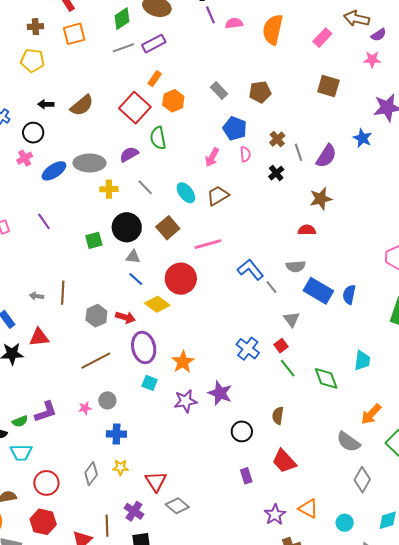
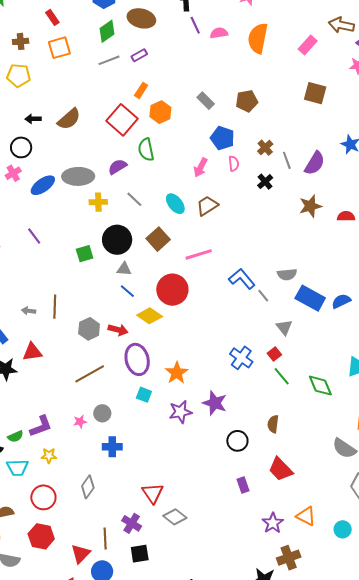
purple rectangle: (154, 44) -> (139, 55), size x0.7
red semicircle: (307, 230) -> (346, 216), moved
blue semicircle: (349, 295) -> (341, 301), turned 54
yellow star: (120, 467) -> (49, 456), moved

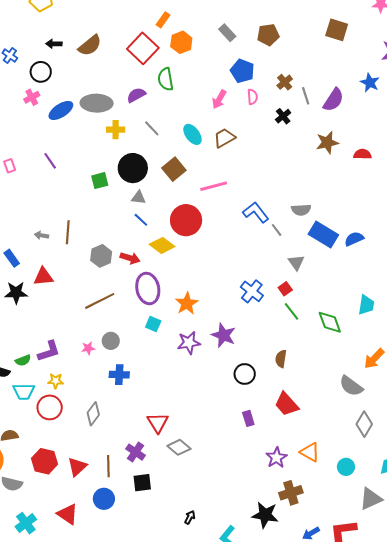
red circle: (43, 497) -> (50, 407), moved
red triangle: (81, 554) -> (77, 467), moved

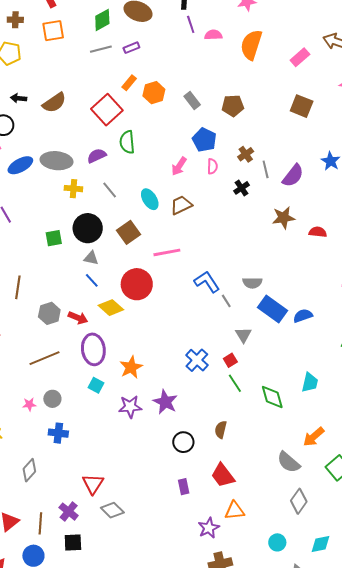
orange hexagon: (181, 42) -> (154, 93), moved
orange triangle: (310, 452) -> (235, 511), moved, turned -40

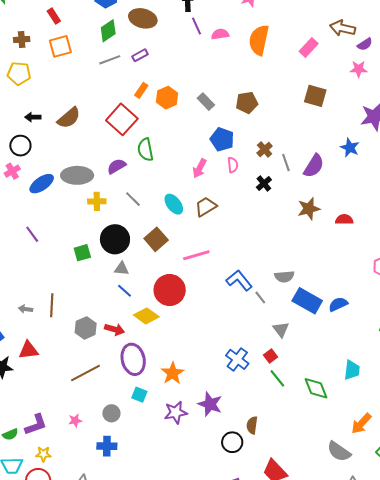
gray circle: (52, 399) -> (111, 413), moved
brown semicircle: (221, 430) -> (252, 425), moved

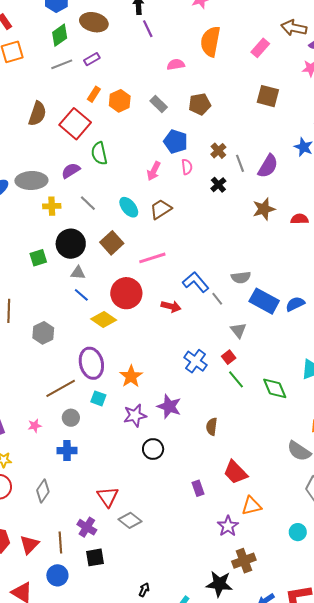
pink semicircle: (220, 34) -> (176, 64), moved
brown semicircle: (69, 118) -> (37, 114), moved, turned -30
red arrow: (115, 329) -> (171, 306), moved
brown line: (85, 373) -> (61, 388), moved
black circle: (232, 442) -> (153, 449), moved

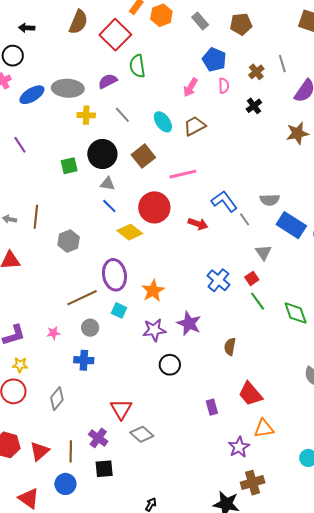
gray line: (240, 163) -> (282, 63), moved

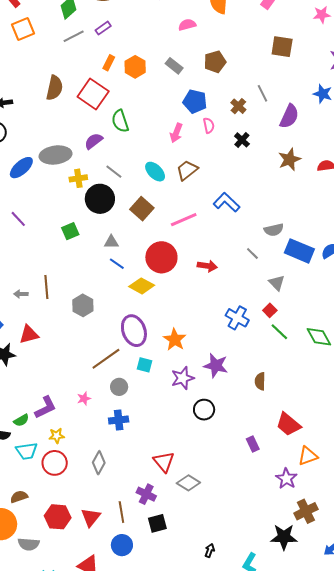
black circle: (102, 154) -> (100, 199), moved
blue L-shape: (224, 201) -> (227, 202), moved

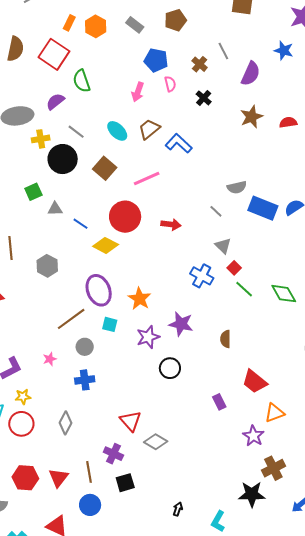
blue L-shape: (227, 202) -> (179, 143), moved
gray triangle: (111, 242) -> (55, 209), moved
gray triangle: (277, 283) -> (223, 246), moved

